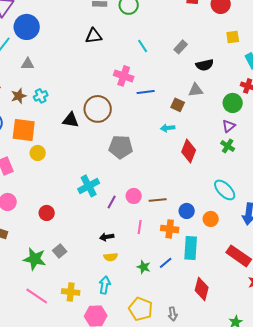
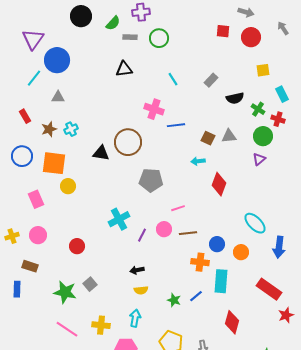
gray triangle: (196, 90) -> (229, 136), moved
green cross: (228, 146) -> (258, 109), moved
pink line: (140, 227) -> (178, 208), moved, turned 64

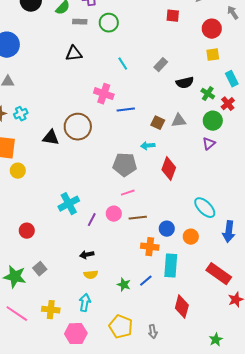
red circle: (251, 37) -> (212, 29), moved
red cross: (278, 119) -> (228, 104), turned 32
gray pentagon: (151, 180) -> (125, 165), moved

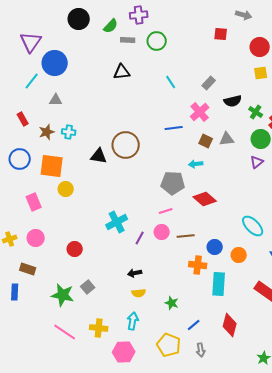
pink cross: (104, 94) -> (200, 112), moved, turned 30
cyan cross: (21, 114) -> (69, 132), turned 32
red diamond: (169, 169) -> (205, 199), moved, turned -70
pink line: (128, 193) -> (166, 211), moved
blue line: (146, 281) -> (194, 325), moved

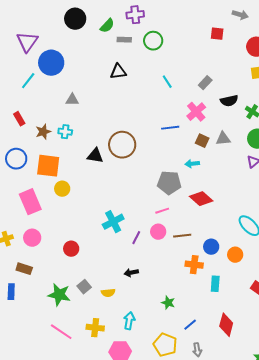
gray triangle: (56, 100) -> (72, 100), moved
pink rectangle: (34, 202) -> (30, 202), size x1.4
cyan rectangle: (219, 284) -> (215, 284), size x0.7
yellow semicircle: (139, 293) -> (108, 293), moved

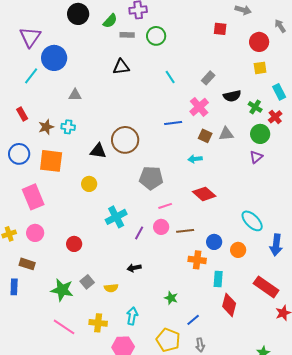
gray pentagon: (169, 183) -> (151, 178), moved
yellow circle: (62, 189) -> (89, 184), moved
red diamond: (226, 325) -> (229, 305), moved

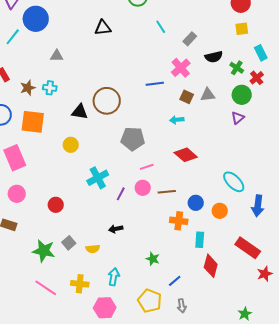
cyan line: (170, 77) -> (161, 27), moved

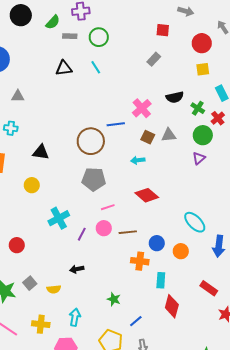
cyan line: (161, 27) -> (96, 67), moved
gray rectangle: (190, 39) -> (154, 59), moved
brown circle: (107, 101) -> (91, 141), moved
red rectangle: (248, 248) -> (209, 288), size x0.7

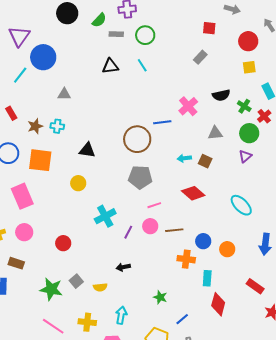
brown square: (148, 137) -> (205, 161), moved
cyan ellipse: (195, 222) -> (241, 205), moved

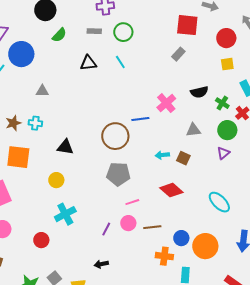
green semicircle: (99, 20) -> (59, 35), moved
red square: (209, 28) -> (187, 25), size x1.6
cyan cross: (105, 216) -> (65, 214), moved
orange circle: (227, 249) -> (205, 246), size x1.6

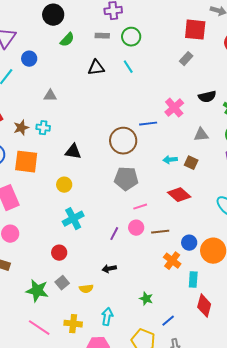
blue circle: (21, 54) -> (29, 59), size x0.6
red circle: (41, 240) -> (59, 253), moved
orange cross: (164, 256) -> (172, 261), turned 30

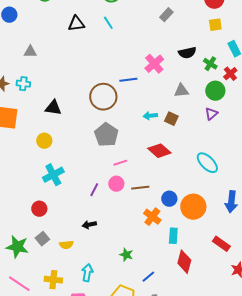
gray pentagon: (126, 179) -> (106, 135), turned 30

